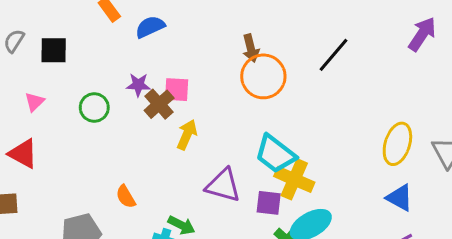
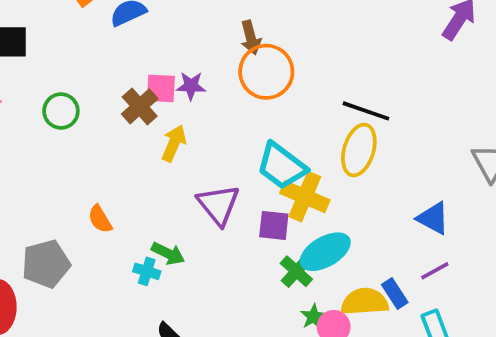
black line: (334, 55) -> (366, 111), moved, turned 69
purple star: (138, 85) -> (191, 86), moved
yellow ellipse: (397, 144) -> (359, 150), moved
purple triangle: (223, 185) -> (218, 205), turned 36

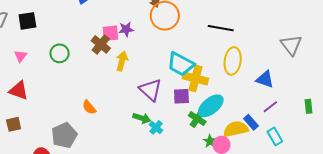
yellow ellipse: (359, 150) -> (233, 61), moved
green arrow: (168, 253) -> (142, 118), moved
cyan cross: (147, 271) -> (156, 127), moved, turned 32

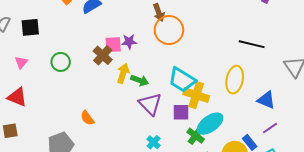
black line: (221, 28) -> (252, 44), moved
green arrow: (142, 118) -> (140, 80), moved

